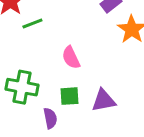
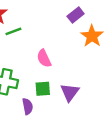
purple triangle: (104, 100) -> (70, 92), turned -42

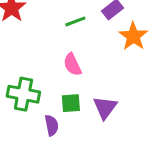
green line: (13, 31) -> (75, 21), moved

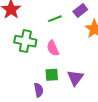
green cross: (23, 94) -> (25, 41), moved

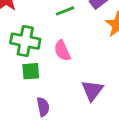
green square: (52, 75) -> (31, 71), moved

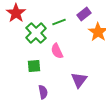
green cross: (25, 41) -> (36, 33), moved, turned 35

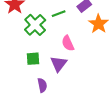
pink semicircle: (57, 51) -> (68, 43), moved
purple triangle: (79, 80) -> (59, 64), moved

